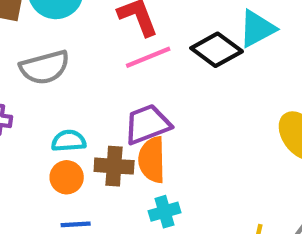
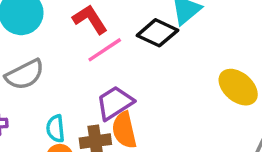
cyan semicircle: (69, 141) -> (55, 129), turned -80

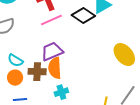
cyan semicircle: (55, 129) -> (15, 60), turned -63

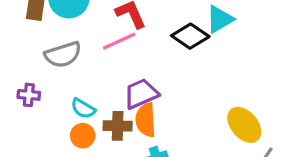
pink line: (51, 20) -> (119, 41), moved
yellow ellipse: (124, 55) -> (244, 125), moved

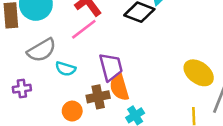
purple trapezoid: (141, 94) -> (111, 67), turned 112
cyan semicircle: (83, 108) -> (66, 69), moved

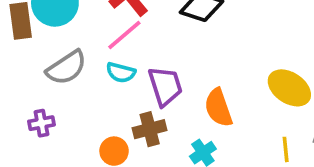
cyan semicircle: (66, 69) -> (121, 72), moved
orange semicircle: (119, 87) -> (218, 108), moved

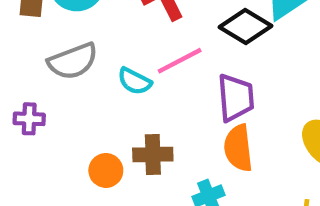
pink line: (124, 35) -> (180, 61), moved
purple trapezoid: (165, 86) -> (236, 98), moved

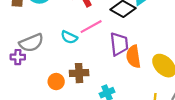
gray semicircle: (73, 61) -> (31, 43), moved
orange semicircle: (238, 148) -> (133, 57), moved

